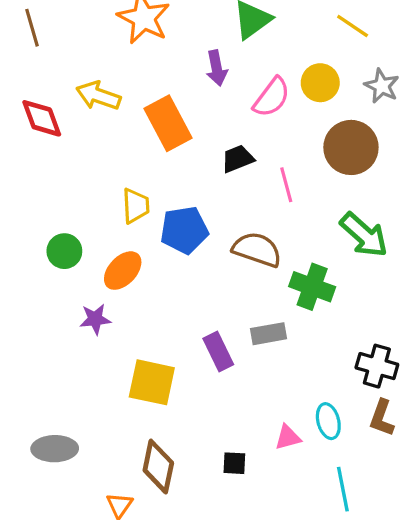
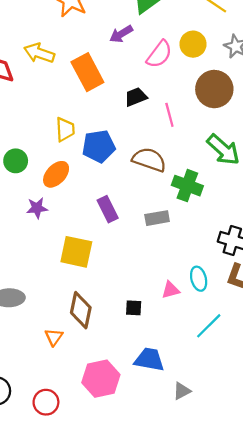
purple arrow: (217, 68) -> (121, 34), turned 70
purple rectangle: (218, 352) -> (108, 209), moved
cyan line: (343, 489) -> (209, 326), turned 56

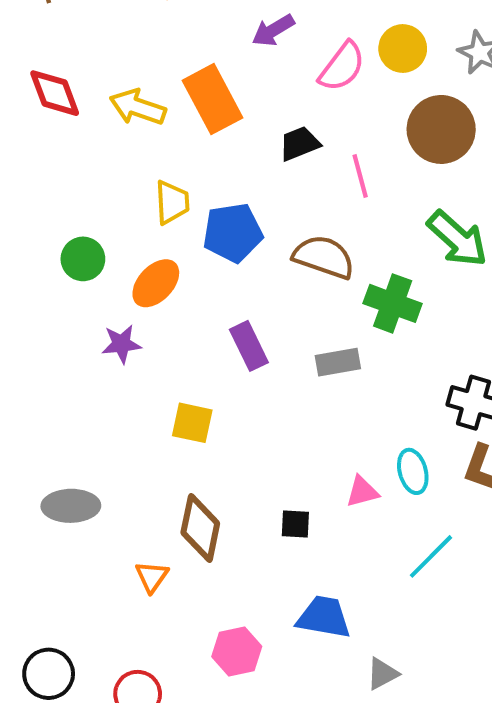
yellow arrow: (39, 53) -> (138, 107), moved
yellow square: (76, 252) -> (192, 423), size x0.7
pink hexagon: (101, 379) -> (237, 652), size x0.7

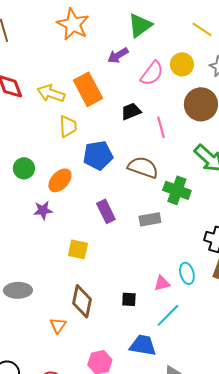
yellow trapezoid: (172, 202) -> (68, 126), moved
cyan line: (431, 556) -> (168, 315), moved

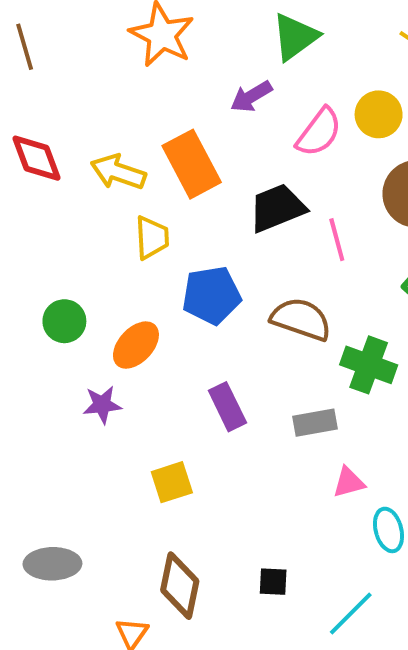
black trapezoid: (131, 111) -> (277, 208), size x1.4
yellow square: (78, 249) -> (172, 482), turned -30
pink triangle: (162, 283) -> (349, 482), moved

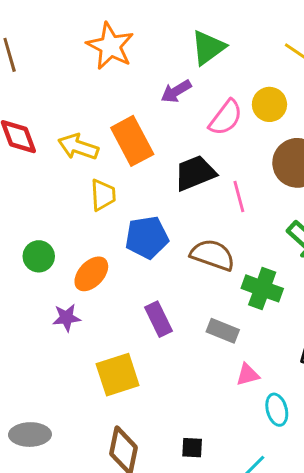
gray rectangle: (315, 423) -> (223, 331), turned 32
yellow square: (172, 482) -> (118, 375), size x1.4

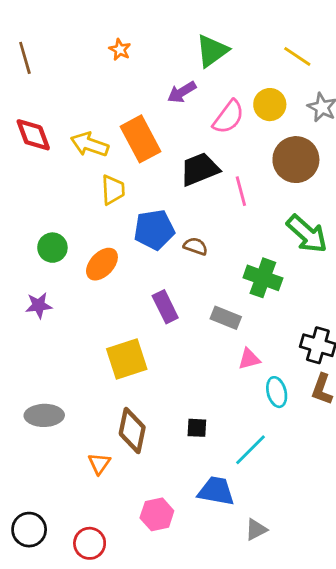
orange star: (110, 46) -> (120, 50), size x0.5
brown semicircle: (213, 255) -> (195, 246), moved, size x0.6
purple star: (66, 318) -> (39, 305), moved

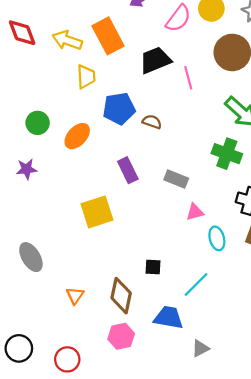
green cross: (263, 278) -> (227, 154), moved
gray ellipse: (44, 415) -> (31, 257), turned 60
brown diamond: (132, 431) -> (121, 296), moved

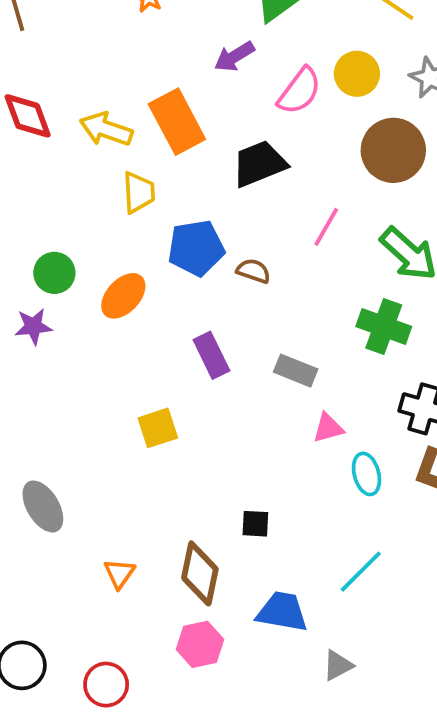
pink line: (188, 78) -> (326, 227), moved, turned 45
purple star: (27, 169) -> (33, 326), moved
yellow square: (97, 212) -> (158, 428), size x0.7
cyan line: (196, 285) -> (361, 572), moved

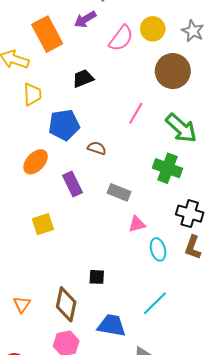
orange rectangle: (177, 122) -> (47, 34), moved
black trapezoid: (259, 164) -> (83, 78), moved, size x0.7
brown semicircle: (254, 271) -> (97, 148), moved
orange ellipse: (123, 296) -> (36, 162), moved

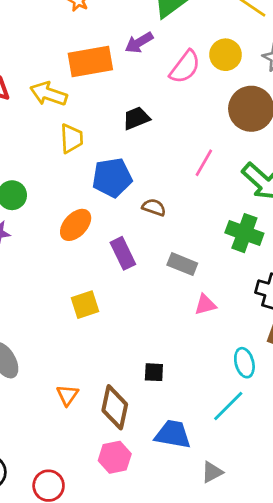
orange rectangle: (47, 34) -> (90, 61), turned -72
cyan ellipse: (158, 249) -> (244, 363), moved
orange triangle: (22, 304) -> (67, 395), moved

